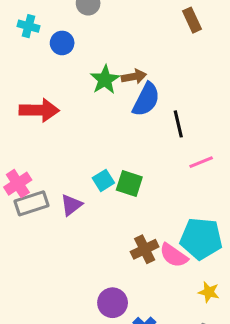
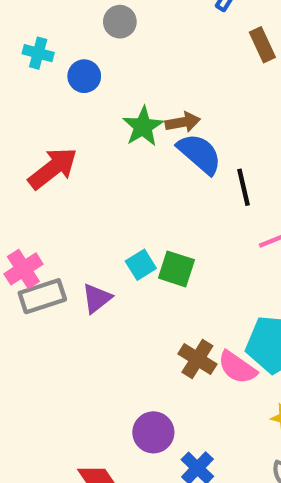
blue semicircle: (146, 100) -> (199, 154), turned -76
red arrow: (39, 110) -> (53, 168), turned -39
brown cross: (145, 249) -> (197, 359), turned -32

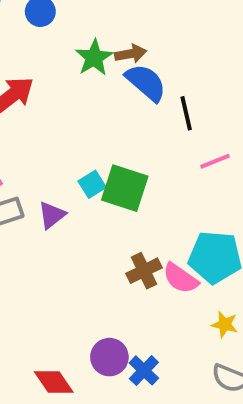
green square: (176, 269) -> (125, 188), size x1.4
brown cross: (197, 359) -> (144, 271), turned 32
purple circle: (153, 432) -> (109, 357), moved

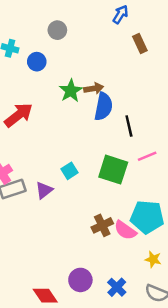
blue semicircle: (146, 83) -> (103, 107), turned 60
green square: (125, 188) -> (113, 170), moved
blue cross: (144, 370) -> (117, 287), moved

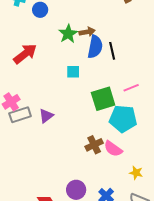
black line: (129, 126) -> (112, 51), moved
green square: (113, 170) -> (103, 99), turned -35
cyan square: (69, 171) -> (73, 72), moved, turned 32
cyan pentagon: (147, 217) -> (123, 119), moved

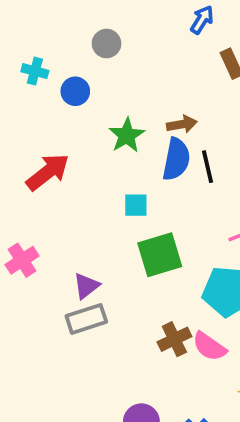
brown arrow: (87, 32) -> (182, 124), moved
green square: (103, 99) -> (160, 255), moved
gray rectangle: (20, 115) -> (86, 319), moved

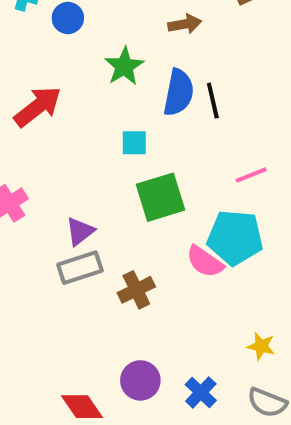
brown arrow: (182, 124) -> (185, 24), moved
brown cross: (174, 339) -> (136, 290), moved
pink semicircle: (209, 347) -> (205, 262), moved

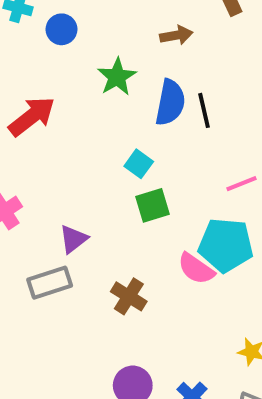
cyan square: (134, 143) -> (139, 164), moved, turned 36
green square: (161, 197) -> (153, 205), size x0.7
gray rectangle: (80, 268) -> (50, 283), moved
brown cross: (136, 290) -> (129, 296), turned -32

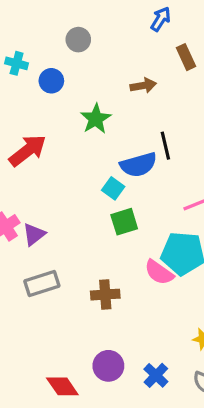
blue semicircle: (170, 103) -> (138, 165), moved, turned 63
purple triangle: (73, 239) -> (34, 234), moved
brown cross: (129, 296) -> (105, 295), turned -36

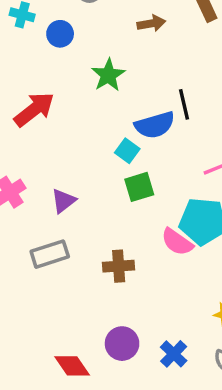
brown arrow: (143, 86) -> (151, 23), moved
purple triangle: (34, 234) -> (63, 201), moved

